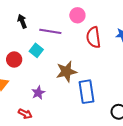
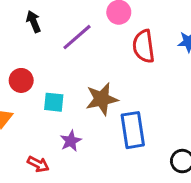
purple line: (50, 31) -> (77, 37), turned -50
cyan square: (36, 50) -> (54, 102), moved, turned -32
purple star: (38, 93) -> (71, 141), moved

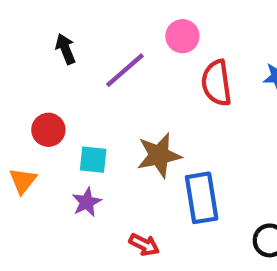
purple star: (71, 141) -> (87, 202), moved
red arrow: (38, 164) -> (144, 245), moved

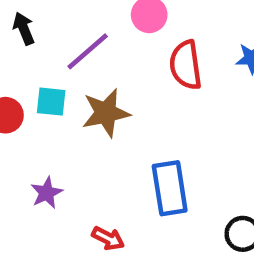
brown star: (159, 155) -> (106, 113), moved
cyan square: (93, 160) -> (51, 102), moved

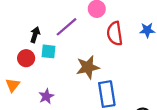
black arrow: (24, 29) -> (35, 35), moved, turned 40
brown star: (106, 113) -> (88, 67), moved

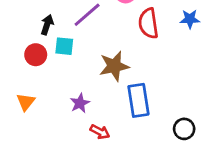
orange triangle: (13, 85) -> (26, 102), moved
purple star: (46, 96) -> (80, 103), moved

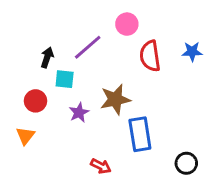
red circle: (36, 55) -> (36, 101), moved
purple star: (80, 103) -> (79, 113), moved

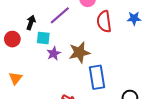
red circle: (36, 101) -> (12, 39), moved
purple star: (79, 113) -> (54, 53), moved

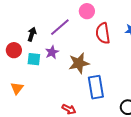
cyan square: (43, 38) -> (34, 59), moved
purple star: (54, 53) -> (52, 52), moved

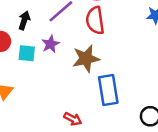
red semicircle: (103, 33) -> (95, 20), moved

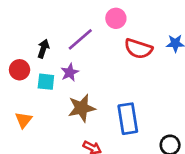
red semicircle: (95, 20) -> (138, 49), moved, turned -64
brown star: (86, 59) -> (82, 108), moved

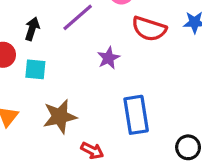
purple star: (70, 72) -> (108, 58), moved
brown star: (82, 108) -> (60, 116), moved

